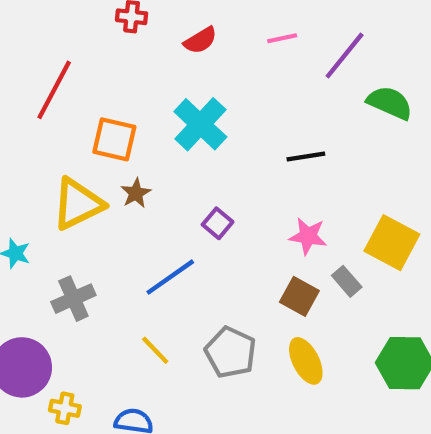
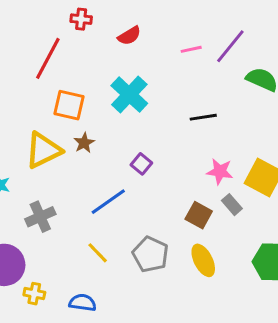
pink line: (282, 38) -> (191, 49), moved
red line: (54, 90) -> (48, 58), moved
pink star: (308, 236) -> (220, 171), moved

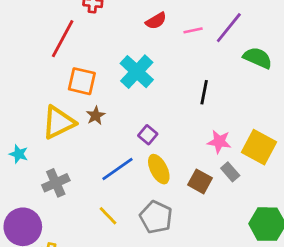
red semicircle: (129, 36) -> (156, 21), moved
black line: (203, 117) -> (204, 92), turned -70
yellow ellipse: (203, 260) -> (159, 169), moved

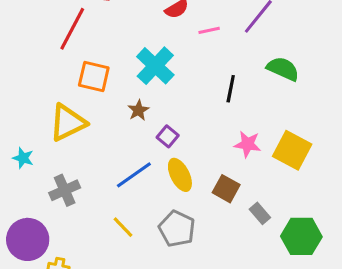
pink line: (193, 30) -> (209, 30), moved
green semicircle: (258, 58) -> (283, 69), moved
brown star: (96, 116) -> (138, 110), moved
gray rectangle: (230, 172) -> (260, 213), moved

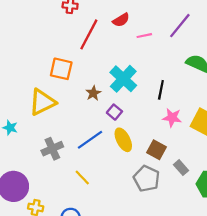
red line: (72, 29) -> (89, 34), moved
cyan cross: (155, 66) -> (123, 79), moved
black line: (231, 89) -> (161, 90), moved
gray cross: (65, 190) -> (52, 149), moved
gray pentagon: (177, 229) -> (147, 179), moved

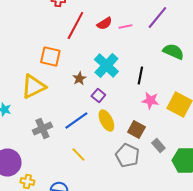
red semicircle: (121, 20) -> (104, 24), moved
yellow line: (82, 178) -> (78, 154), moved

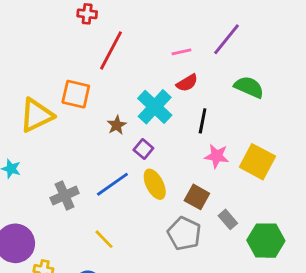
red semicircle: (104, 24) -> (187, 83), moved
yellow triangle: (33, 86) -> (36, 115), moved
yellow line: (78, 154) -> (104, 239), moved

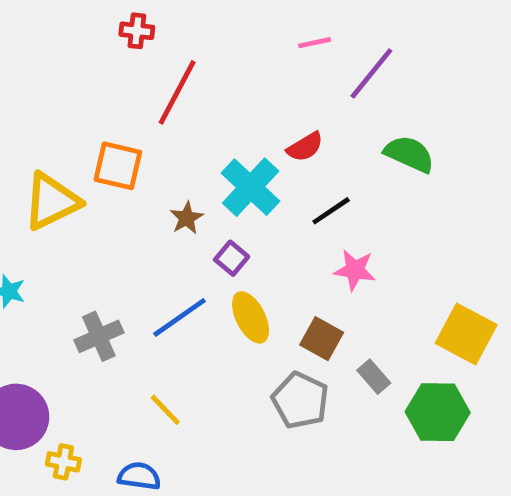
pink line: (181, 52) -> (314, 43), moved
black line: (203, 121) -> (331, 211), turned 45
yellow square: (257, 162) -> (466, 334), moved

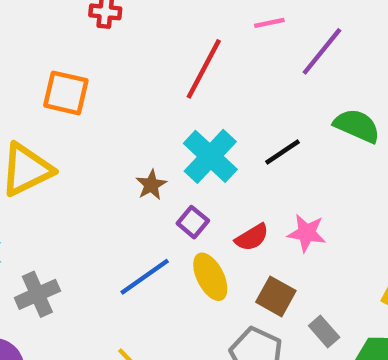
red line: (177, 92) -> (204, 69), moved
red semicircle: (305, 147) -> (252, 237), moved
orange square: (118, 166) -> (66, 93), moved
black line: (331, 211) -> (283, 152), moved
gray cross: (99, 336) -> (37, 294), moved

